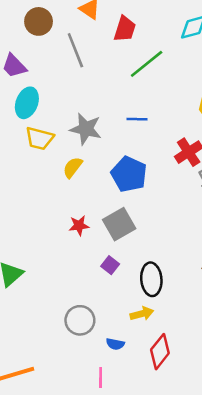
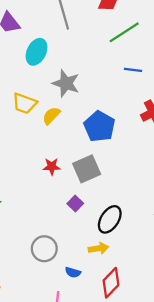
cyan ellipse: (27, 103) -> (36, 52), moved
blue line: (137, 119) -> (133, 70), moved
yellow trapezoid: (40, 138) -> (25, 103), moved
black ellipse: (151, 279) -> (110, 219), turned 32

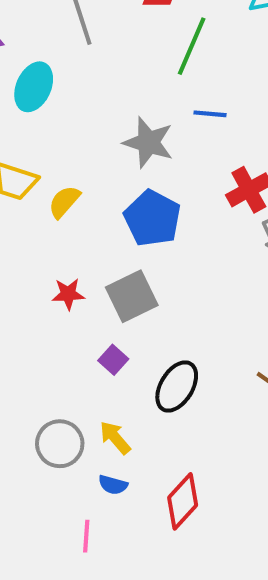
green line: (124, 32) -> (192, 46), turned -32
gray star: (66, 83) -> (148, 142), moved
yellow arrow: (99, 248) -> (115, 438), moved, turned -120

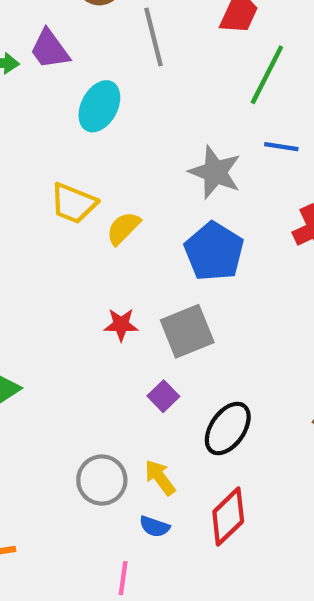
red diamond: (183, 501) -> (228, 517), moved

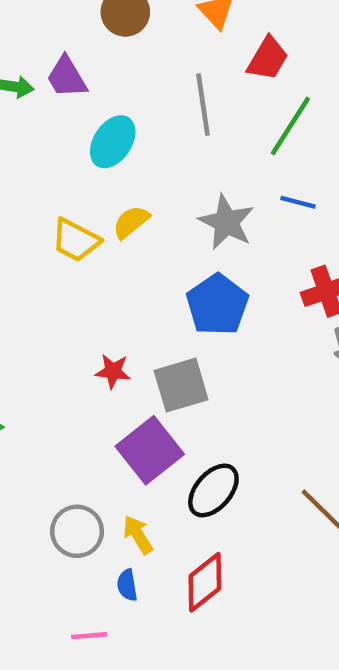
gray line: (154, 37) -> (203, 105), moved
yellow semicircle: (123, 228) -> (131, 222), moved
purple square: (163, 396) -> (150, 450), size x2.0
blue semicircle: (154, 527) -> (127, 585), turned 56
pink line: (123, 578) -> (89, 636), turned 72

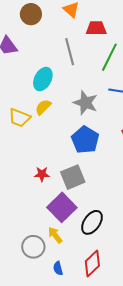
red trapezoid: (268, 59) -> (96, 28), turned -115
cyan ellipse: (113, 142) -> (43, 79), moved
yellow arrow: (138, 535) -> (55, 235), moved

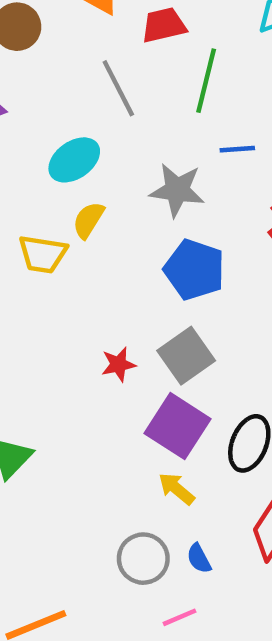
cyan ellipse: (43, 79) -> (74, 160), turned 40
gray circle: (33, 247) -> (143, 559), moved

